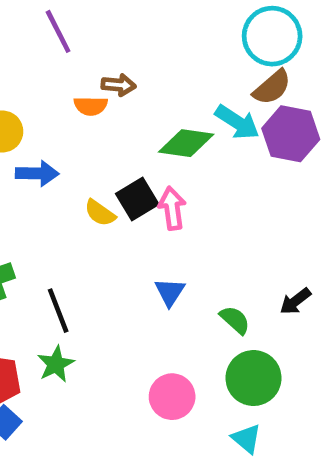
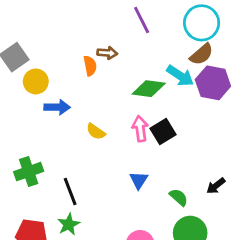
purple line: (58, 31) -> (142, 20), moved
orange semicircle: (91, 106) -> (90, 66), turned -102
black square: (137, 199) -> (163, 131), moved

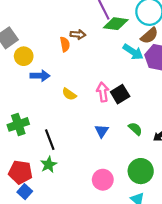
green diamond: (149, 89) -> (116, 24), moved
green semicircle: (179, 197) -> (135, 129), moved

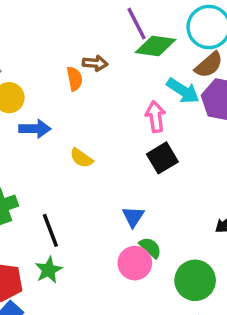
pink arrow: (103, 92) -> (155, 117), moved
green semicircle: (135, 129) -> (150, 248), moved
pink circle: (103, 180) -> (135, 263), moved

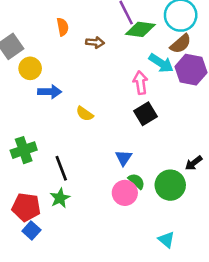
orange semicircle: (74, 79) -> (63, 27), moved
green circle: (195, 280) -> (170, 185), moved

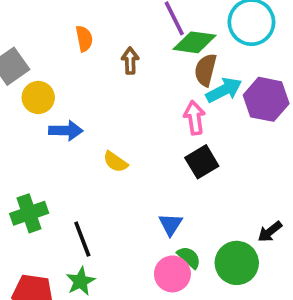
brown arrow: (95, 42) -> (130, 61), turned -96
brown semicircle: (181, 44) -> (206, 70), moved, turned 145
cyan arrow: (161, 63) -> (224, 90), turned -60

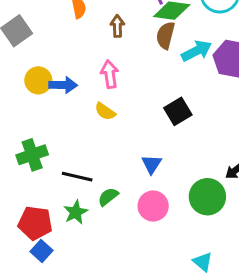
brown semicircle: (206, 70) -> (166, 35), moved
yellow circle: (38, 97) -> (38, 80), moved
pink arrow: (194, 118) -> (110, 74), moved
black line: (82, 239) -> (77, 177), turned -56
green semicircle: (189, 257) -> (108, 197), moved, turned -80

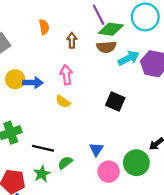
brown semicircle: (166, 35) -> (106, 47), turned -108
black square: (178, 111) -> (115, 102), turned -36
blue triangle: (152, 164) -> (96, 149), moved
pink circle: (153, 206) -> (109, 172), moved

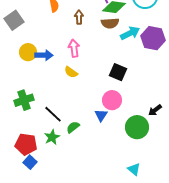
black line: (43, 148) -> (53, 114), turned 30
pink circle: (109, 172) -> (112, 100), moved

